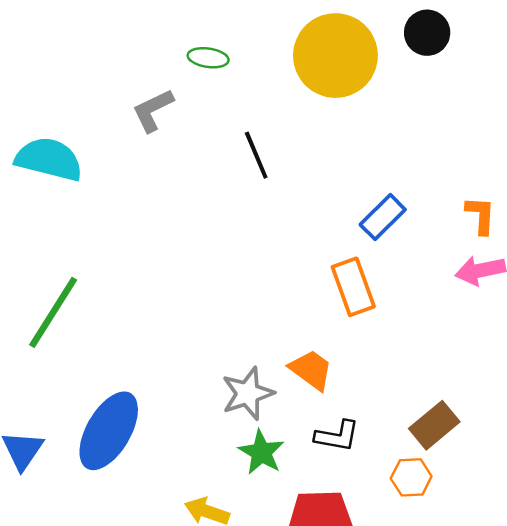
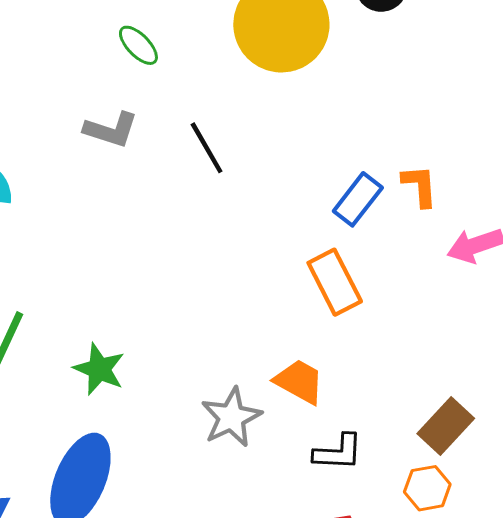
green ellipse: (208, 58) -> (138, 45), turned 45
gray L-shape: (153, 110) -> (111, 130), moved, turned -129
orange L-shape: (481, 215) -> (420, 186), moved
green star: (261, 452) -> (99, 369), moved

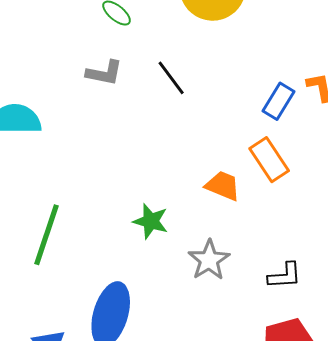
green star: (99, 369) -> (151, 221), moved
orange trapezoid: (299, 382) -> (223, 186), moved

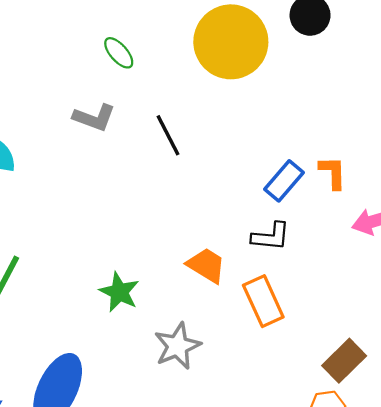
orange rectangle: (269, 160) -> (263, 301), moved
black L-shape: (285, 276) -> (271, 237), moved

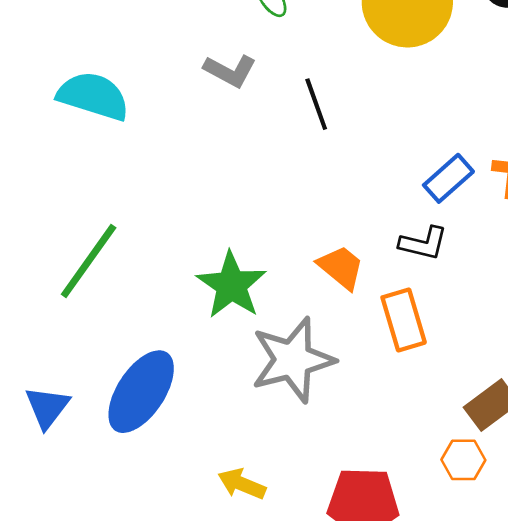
green star: (119, 292) -> (231, 285), size x1.4
gray star: (177, 346) -> (293, 360), size x1.5

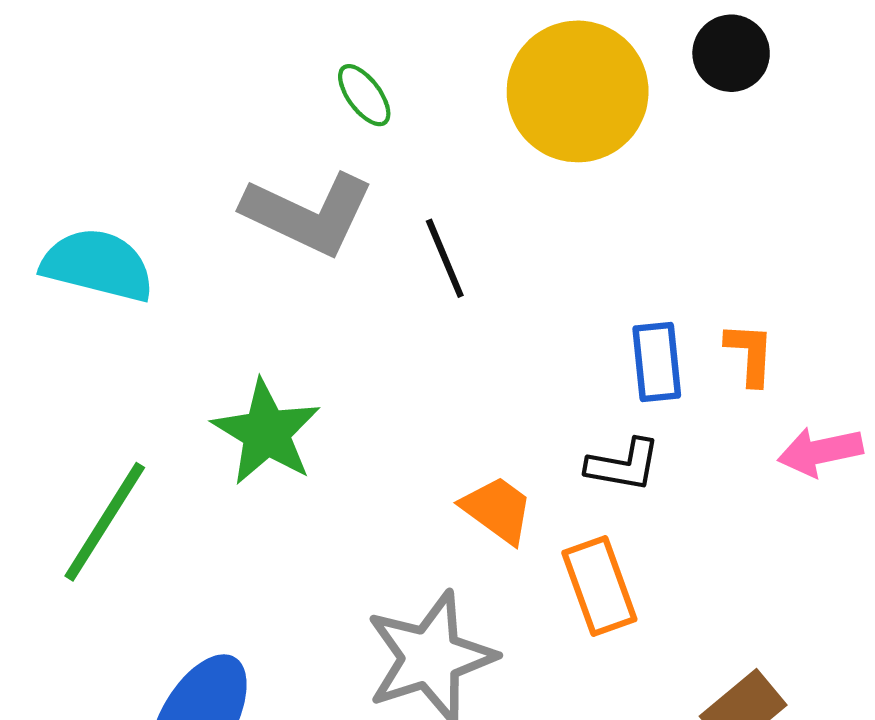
gray L-shape: (230, 71) -> (308, 214), size x1.6
blue rectangle: (448, 178) -> (657, 362), turned -51
green star: (231, 285) -> (266, 432), moved

